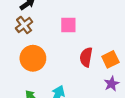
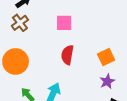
red semicircle: (86, 57) -> (67, 55), moved
orange circle: (33, 58) -> (16, 61), moved

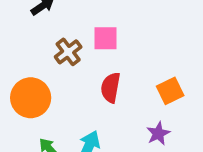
brown cross: (20, 23) -> (68, 52), moved
purple star: (107, 81) -> (158, 133), moved

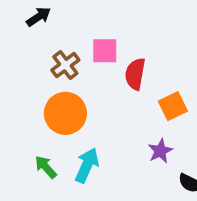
red semicircle: (111, 88) -> (135, 74), moved
orange circle: (31, 98) -> (65, 113), moved

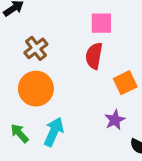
pink square: (105, 51) -> (101, 23), moved

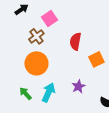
pink square: (101, 23) -> (49, 18), moved, turned -35
purple star: (115, 120) -> (78, 86), moved

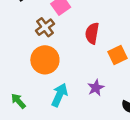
green arrow: (25, 93) -> (18, 101), moved

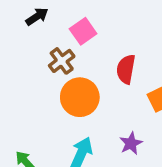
orange circle: (45, 60) -> (80, 97), moved

